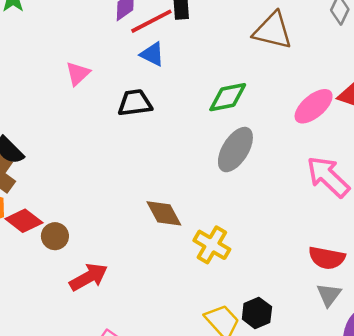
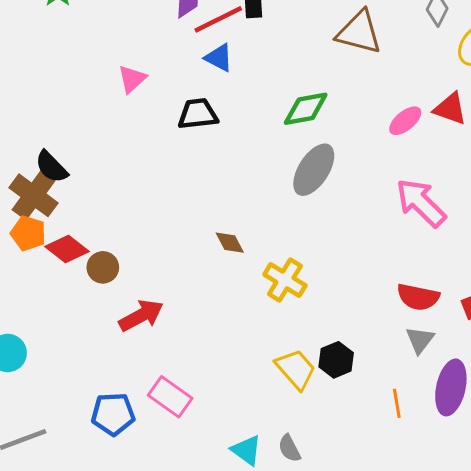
pink ellipse: (314, 106) -> (405, 121), size x0.7
brown diamond: (164, 213) -> (230, 243), size x0.7

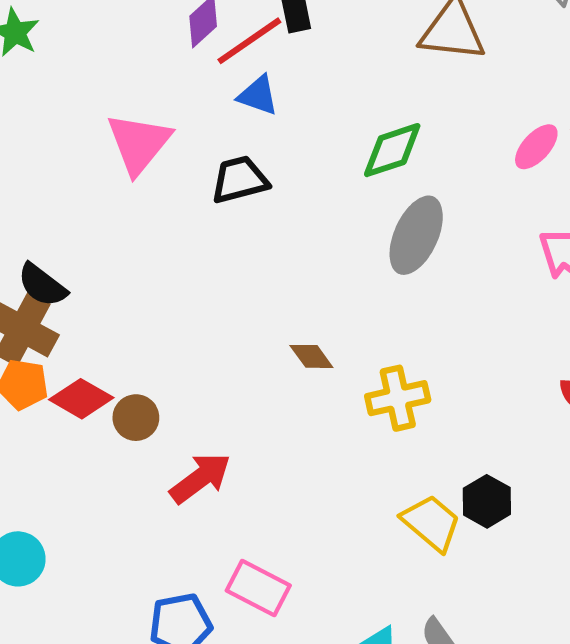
pink triangle: (132, 79) -> (139, 143), size x1.6
yellow cross: (285, 280) -> (398, 398), turned -36

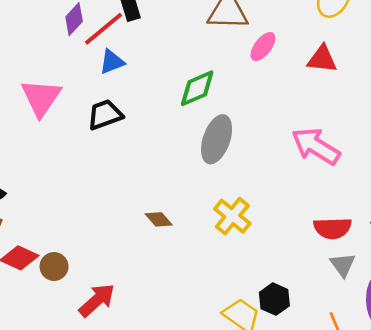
blue triangle: (258, 95) -> (112, 62), turned -36
pink ellipse: (536, 147) -> (263, 47), moved
yellow cross: (398, 398) -> (232, 216), moved, turned -33

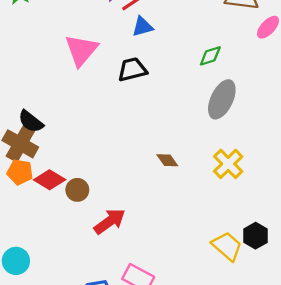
green diamond: (197, 88) -> (210, 56), size x0.7

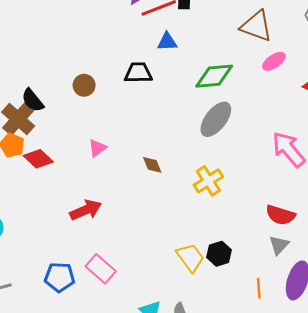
blue triangle: (142, 27) -> (167, 42), moved
pink triangle: (81, 50) -> (97, 148), moved, size x0.6
green diamond: (210, 56) -> (214, 76), size x1.6
brown circle: (77, 190) -> (84, 85), moved

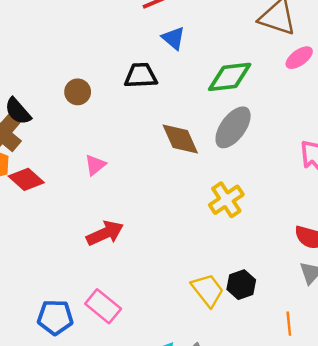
blue triangle: (167, 42) -> (174, 38), turned 45
brown diamond: (152, 165) -> (180, 139), moved, size x1.6
red arrow: (86, 210) -> (105, 233), moved

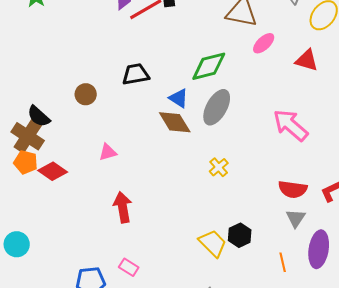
blue triangle: (174, 38) -> (179, 98), moved
pink triangle: (95, 165) -> (108, 152), turned 30
yellow cross: (226, 200) -> (219, 167), size x0.7
red arrow: (105, 233) -> (123, 207), turned -68
pink rectangle: (103, 306) -> (129, 267), size x0.7

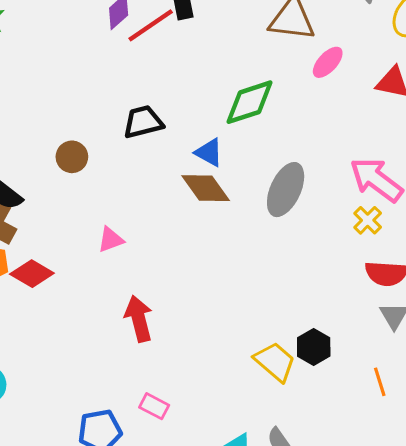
gray ellipse: (217, 107) -> (286, 190), moved
yellow cross: (219, 167) -> (368, 220), moved

